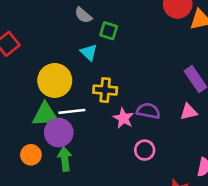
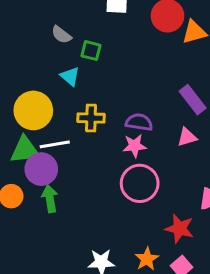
purple semicircle: (148, 111) -> (139, 122), moved
pink star: (123, 118) -> (135, 146), moved, turned -30
pink circle: (145, 150) -> (140, 183), size x1.6

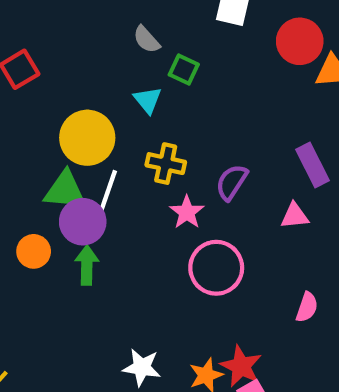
purple semicircle: (139, 122) -> (232, 182), turned -76
white line: (55, 144) -> (108, 191), turned -72
pink star: (135, 146) -> (187, 212), moved, turned 30
red star: (179, 229) -> (241, 366), moved

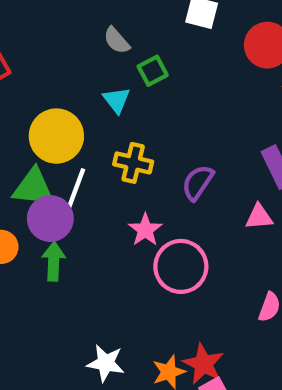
green square: (184, 70) -> (153, 71), turned 36
pink star: (187, 212) -> (145, 230), moved

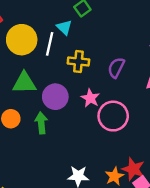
yellow circle: (56, 136) -> (22, 40), moved
white line: (76, 189) -> (50, 44), moved
purple circle: (50, 219) -> (55, 97), moved

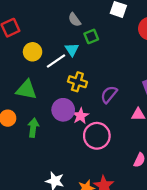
yellow circle: (22, 40) -> (33, 52), size x0.7
white line: (50, 44) -> (56, 61), turned 30
purple circle: (55, 97) -> (63, 110), moved

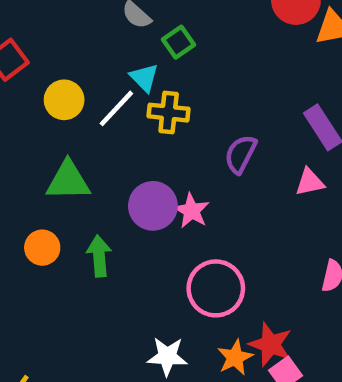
yellow cross: (77, 82) -> (169, 113), moved
pink circle: (97, 136) -> (216, 288), moved

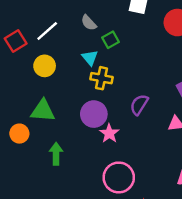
white line: (116, 108) -> (47, 31), moved
purple circle: (153, 206) -> (94, 114), moved
orange circle: (42, 248) -> (19, 134), moved

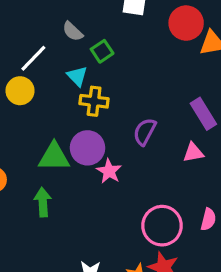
white line: (47, 31) -> (33, 58), moved
green triangle: (43, 111) -> (54, 157), moved
pink circle: (119, 177) -> (162, 226), moved

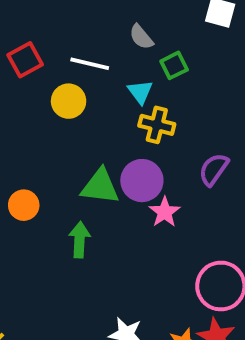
white line: (33, 58) -> (90, 64), turned 52

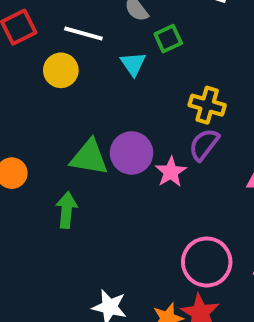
yellow cross: (157, 125) -> (207, 105), moved
pink star: (165, 212) -> (171, 172), moved

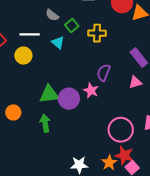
yellow cross: (207, 105) -> (97, 33), moved
purple circle: (132, 153) -> (69, 99), moved

